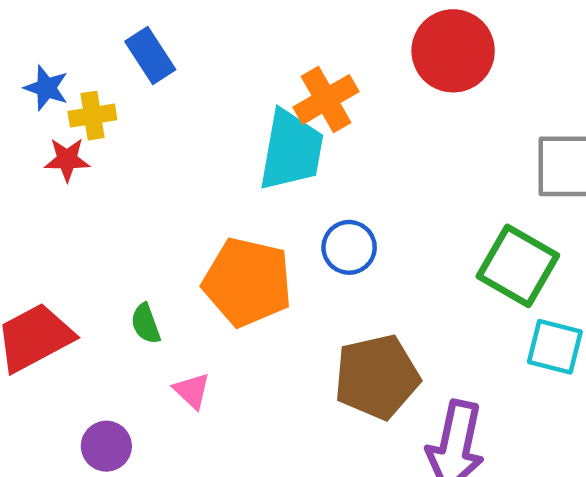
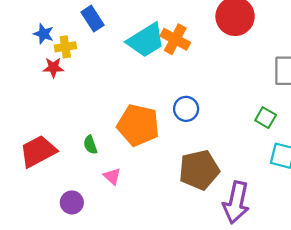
orange cross: (326, 99) -> (175, 39), turned -32
cyan trapezoid: (291, 150) -> (146, 40), moved, turned 48
green square: (518, 266) -> (266, 118), size x0.6

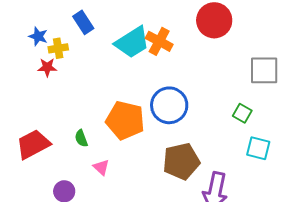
blue circle: (186, 109) -> (169, 105), size x1.6

